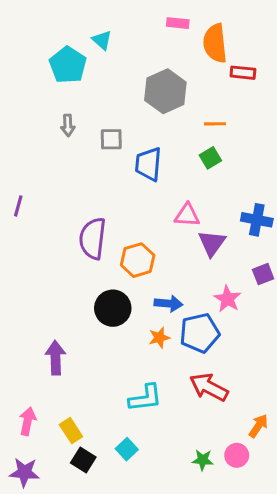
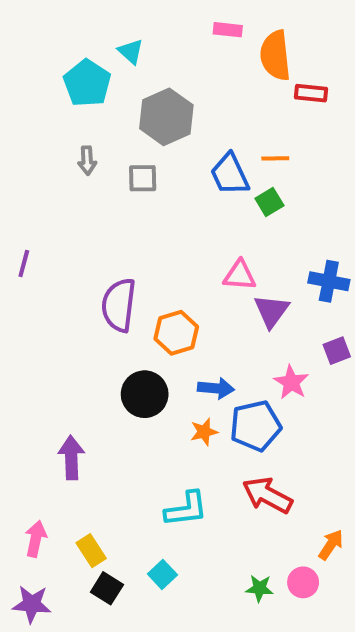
gray hexagon: (165, 91) -> (166, 117), moved
blue trapezoid: (148, 164) -> (230, 174), moved, turned -30

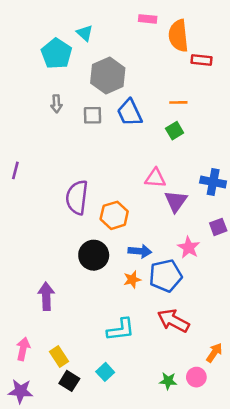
blue trapezoid: (230, 174) -> (130, 113), moved

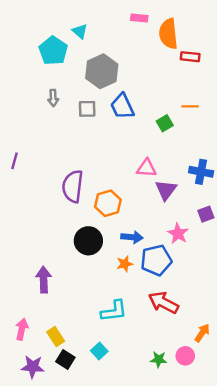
orange line: (178, 102) -> (190, 106), moved
purple star: (21, 391) -> (33, 367), moved

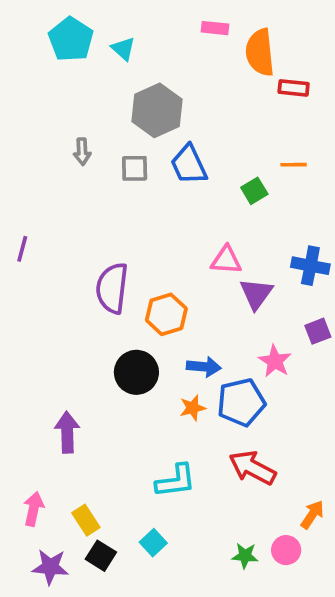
cyan pentagon: (53, 51) -> (71, 39), moved

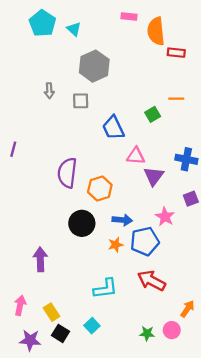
blue trapezoid: (189, 165) -> (113, 128), moved

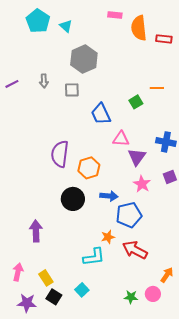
red rectangle: (176, 53) -> (164, 39), moved
purple line: (13, 149) -> (12, 84), moved, turned 48
pink star: (165, 217) -> (142, 184), moved
orange star: (116, 245) -> (108, 237), moved

